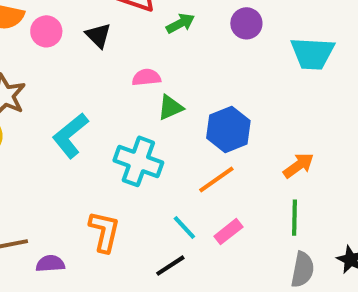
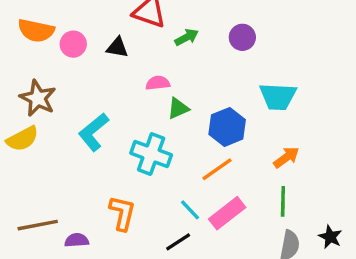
black triangle: (98, 35) -> (117, 47), turned -35
cyan trapezoid: (312, 53) -> (278, 97), moved
pink rectangle: (228, 232) -> (227, 213), size x1.5

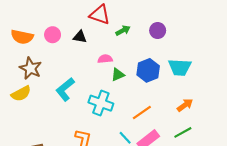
orange semicircle: (36, 31) -> (22, 37), moved
blue hexagon: (227, 127) -> (148, 70), moved
green line: (283, 201) -> (183, 132), turned 60

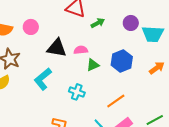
black triangle: (80, 37) -> (57, 48), moved, size x1.5
cyan trapezoid: (180, 67) -> (153, 34), moved
cyan cross: (101, 103) -> (77, 92), size x0.7
orange arrow: (185, 105) -> (157, 68), moved

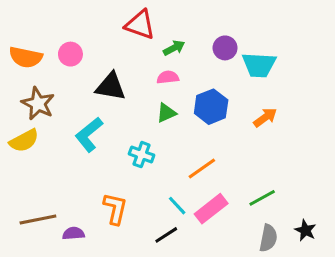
pink semicircle: (81, 50) -> (168, 77), moved

